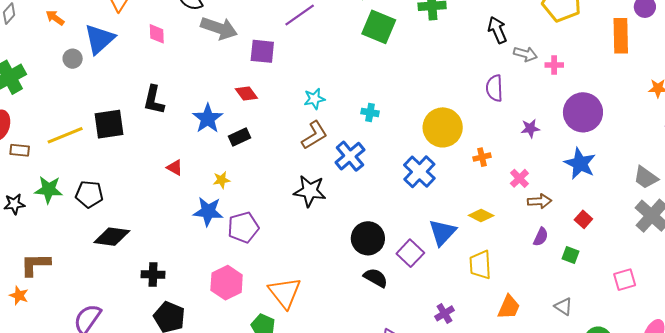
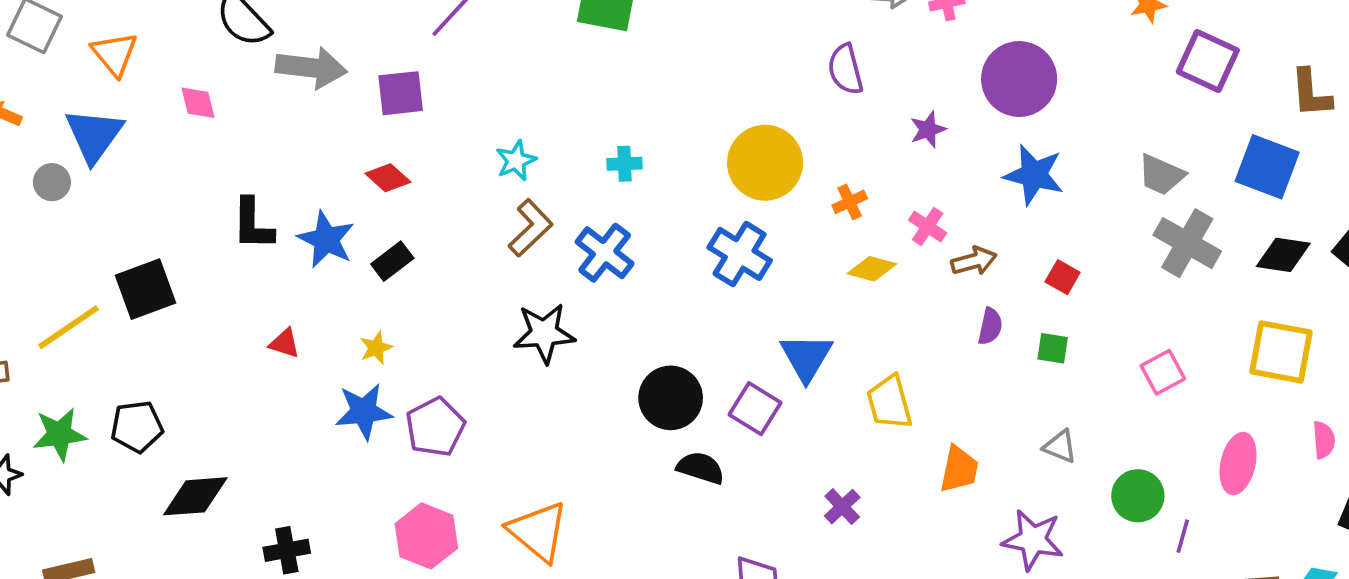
black L-shape: (154, 100) -> (253, 224), moved
yellow diamond: (481, 215) -> (872, 269), moved

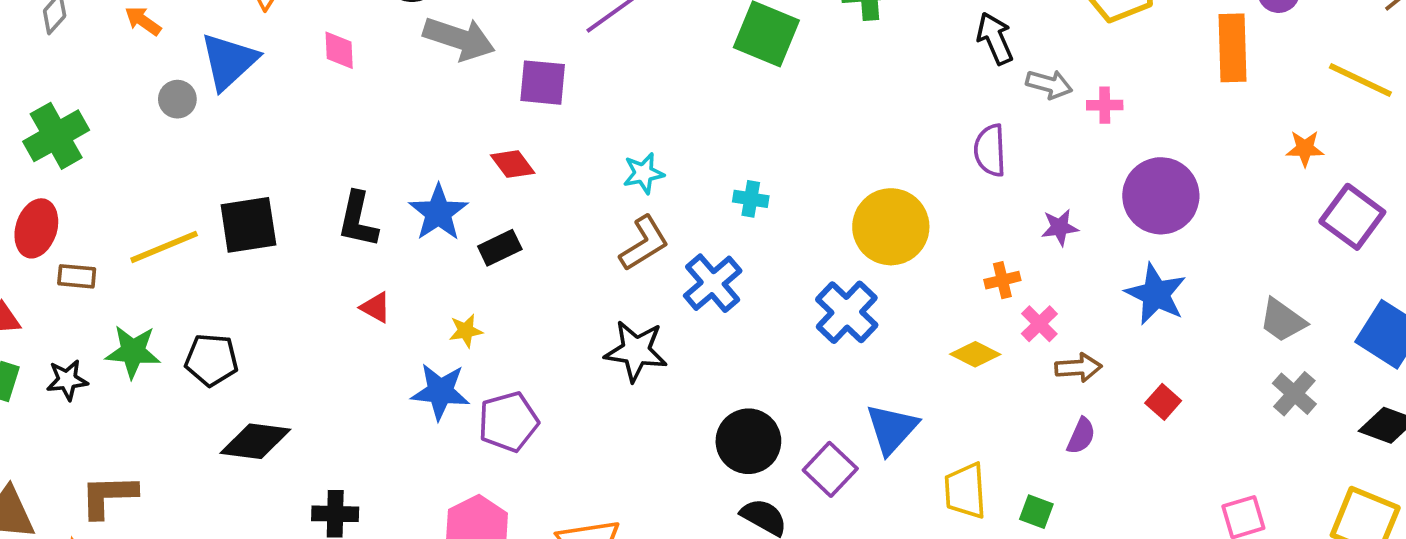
orange cross: (850, 202) -> (1002, 280), moved
black L-shape: (253, 224) -> (358, 220), moved
gray cross: (1187, 243) -> (1294, 394), size x0.7
green square: (1053, 348) -> (1036, 512), moved

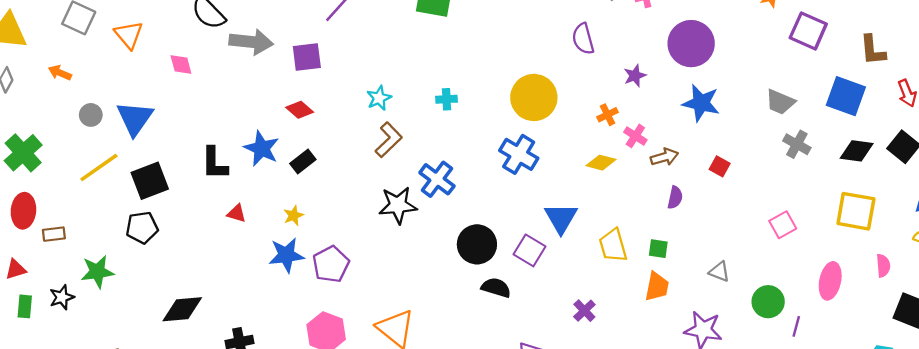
blue triangle: (229, 61) -> (135, 118), moved
yellow line: (164, 247) -> (99, 167), moved
blue cross: (713, 283) -> (437, 179), moved
black pentagon: (211, 360) -> (142, 228), moved

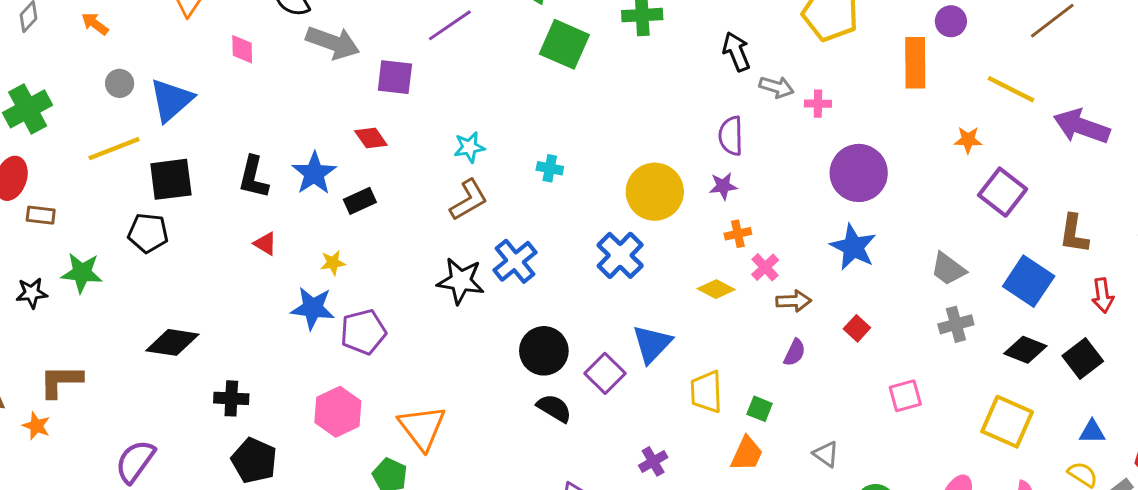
purple star: (635, 76) -> (723, 186), moved
gray cross: (797, 144) -> (956, 324), turned 32
pink square: (783, 225) -> (905, 396), moved

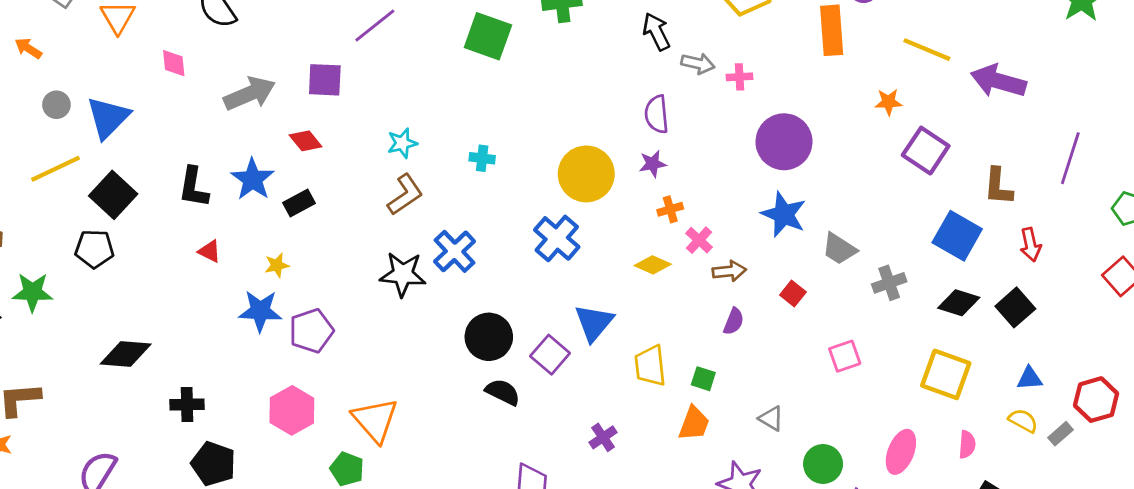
gray arrow: (333, 43) -> (250, 94), moved, turned -39
black square: (171, 179) -> (113, 195), turned -36
gray trapezoid: (948, 269) -> (839, 249), moved

